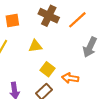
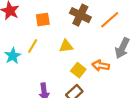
orange arrow: (70, 78) -> (101, 66), moved

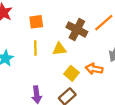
brown cross: (80, 15) -> (77, 29), moved
yellow line: (33, 46) -> (35, 48), moved, turned -32

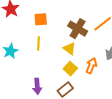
yellow triangle: (59, 49) -> (69, 49), moved, turned 40
orange arrow: (94, 69) -> (91, 66), turned 98

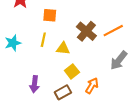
yellow triangle: (69, 49) -> (63, 49), moved, turned -40
orange arrow: (91, 66) -> (92, 86), moved

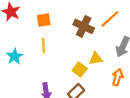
yellow triangle: (63, 49) -> (96, 59), moved
orange arrow: (92, 86) -> (118, 77), moved

